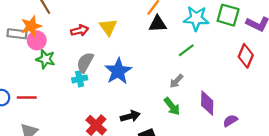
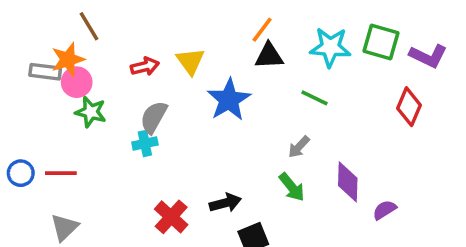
green line: (186, 50) -> (315, 98), turned 63
blue star: (118, 71) -> (229, 100), moved

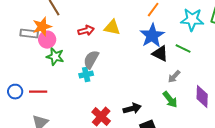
black triangle: (269, 56) -> (160, 54), moved, turned 30
yellow triangle: (190, 61) -> (112, 28), turned -42
blue star: (229, 100) -> (152, 36), moved

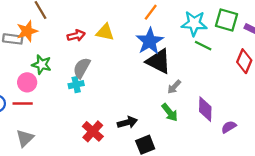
pink circle: (47, 40) -> (27, 82), moved
green line: (183, 49) -> (203, 46), moved
black triangle: (160, 54) -> (159, 61), size x1.4

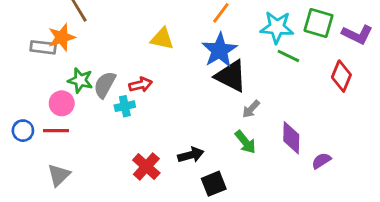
red arrow: (76, 36) -> (141, 85), moved
gray semicircle: (82, 68) -> (105, 85), moved

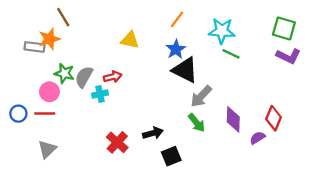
green square: (318, 23) -> (284, 29), moved
purple L-shape: (357, 34) -> (288, 56), moved
blue star: (219, 50) -> (176, 49), size x0.7
red diamond: (341, 76) -> (274, 118), moved
gray arrow: (251, 109) -> (201, 96), size x1.5

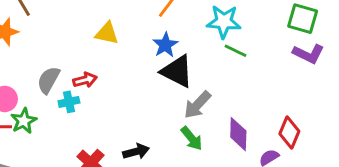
green star: (64, 73) -> (24, 121), moved, turned 30

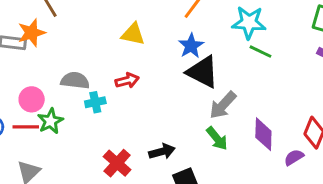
gray semicircle: (48, 80) -> (75, 81), turned 68
red arrow: (85, 80) -> (127, 81), moved

